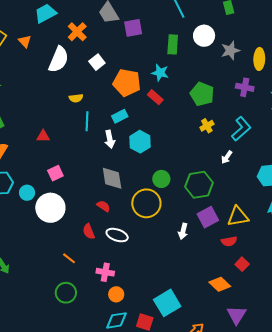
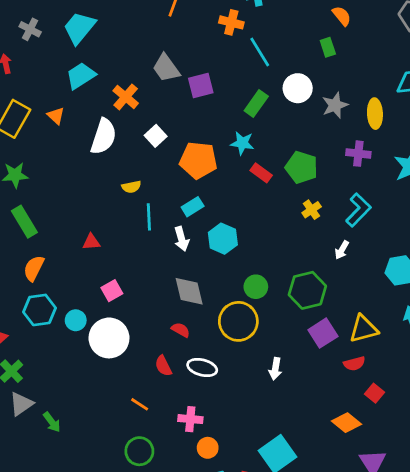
green rectangle: (173, 44) -> (256, 104), turned 36
red rectangle: (155, 97) -> (261, 173), moved
white arrow: (183, 231) -> (275, 369), moved

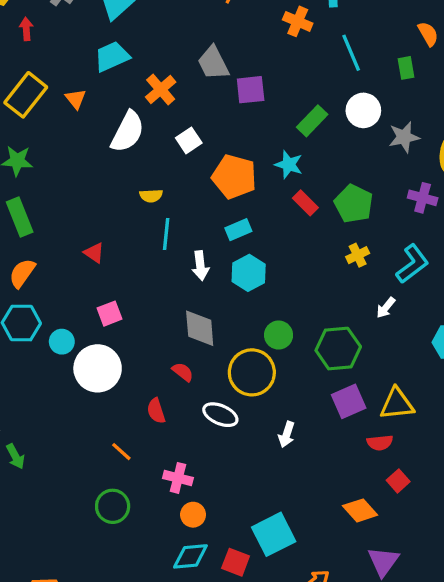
cyan line: (260, 52) -> (351, 53), moved
cyan rectangle: (193, 207) -> (238, 230), moved
red triangle: (91, 242) -> (94, 253), turned 30
white ellipse: (202, 367) -> (220, 415), moved

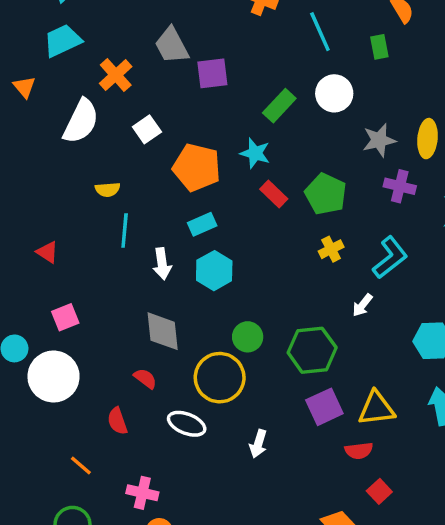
gray star: (404, 137) -> (379, 140), moved

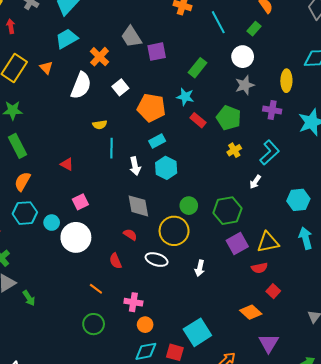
green rectangle: (379, 47) -> (254, 29), turned 56
white circle: (334, 93) -> (243, 57), moved
gray star: (379, 140) -> (245, 85), moved

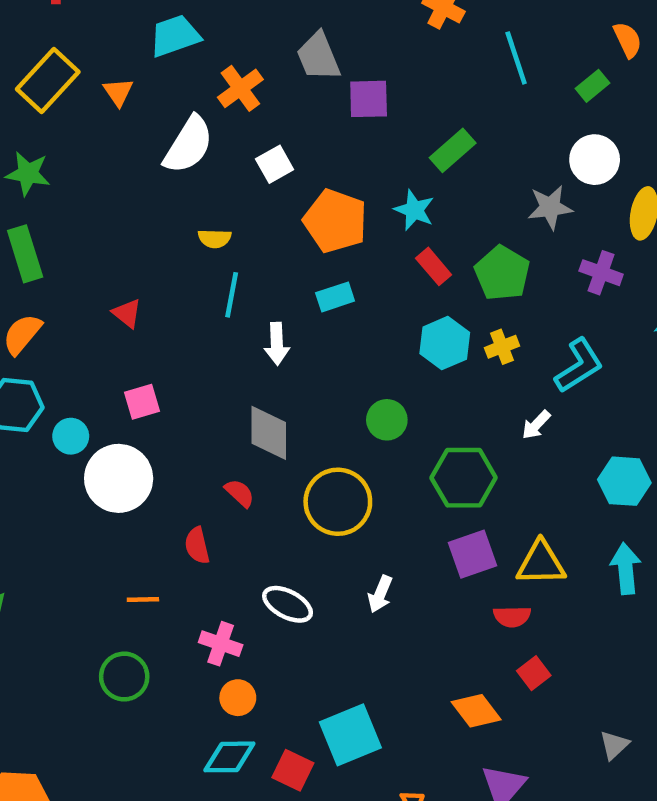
white circle: (243, 57) -> (595, 160), moved
cyan hexagon: (166, 168) -> (445, 343), moved
green circle: (189, 206) -> (387, 420), moved
white ellipse: (157, 260) -> (288, 604), moved
orange line: (96, 289) -> (143, 600), turned -48

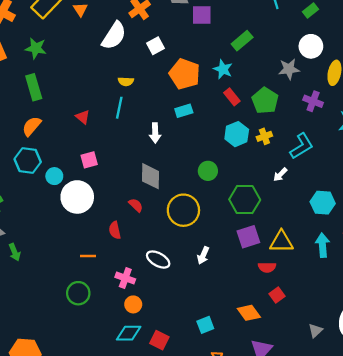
cyan line: (232, 295) -> (119, 108), moved
cyan square: (350, 735) -> (205, 325), moved, size x0.6

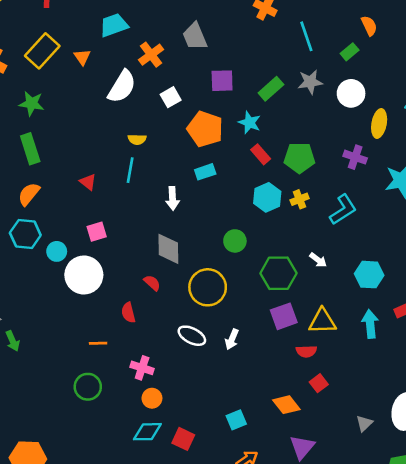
purple square: (202, 15) -> (222, 81), moved
gray star: (289, 69) -> (310, 82), moved
green pentagon: (265, 101) -> (299, 158), turned -30
white arrow: (280, 175) -> (318, 260), moved, turned -96
white ellipse: (158, 260) -> (192, 336), moved

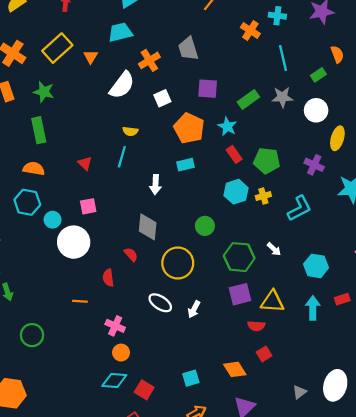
orange semicircle: (29, 194) -> (34, 169), turned 55
green circle: (88, 387) -> (32, 335), moved

